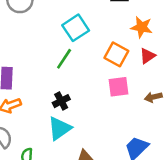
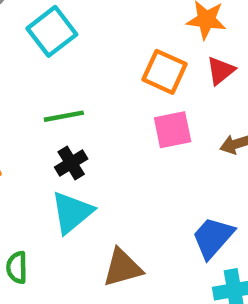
cyan square: (76, 28) -> (52, 31), moved
green line: (64, 59) -> (64, 116), moved, turned 50

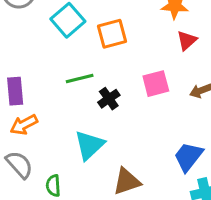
orange square: (164, 72) -> (112, 34), moved, turned -36
black cross: (71, 163) -> (109, 99), moved

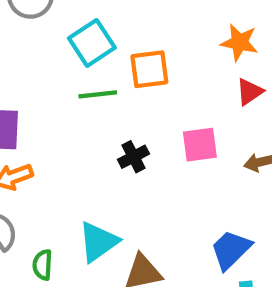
green line: (80, 79) -> (98, 94), moved
cyan triangle: (89, 145) -> (98, 242), moved

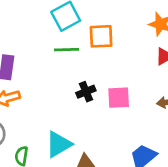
pink square: (200, 145) -> (119, 98), moved

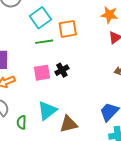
pink square: (119, 98) -> (42, 73), moved

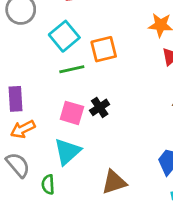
pink square: (42, 73) -> (72, 113), turned 30
cyan triangle: (47, 111) -> (67, 152), moved

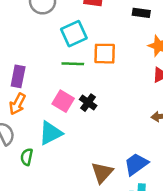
black cross: (100, 107) -> (88, 103), turned -35
orange arrow: (23, 129) -> (17, 104), turned -50
brown triangle: (114, 182) -> (102, 173), moved, turned -45

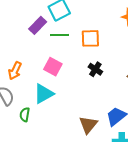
orange square: (105, 54) -> (90, 38), moved
purple rectangle: (18, 76) -> (38, 25), moved, turned 36
black cross: (88, 103) -> (95, 69), moved

